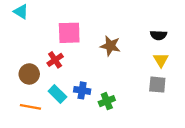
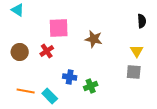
black semicircle: (159, 35) -> (142, 21), moved, turned -96
brown circle: (29, 74) -> (20, 52), moved
cyan rectangle: (57, 94) -> (50, 96), moved

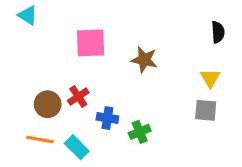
red cross: (47, 51) -> (78, 97), moved
brown circle: (20, 52) -> (48, 104), moved

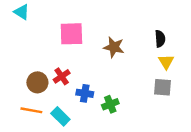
black semicircle: (218, 32) -> (160, 39), moved

